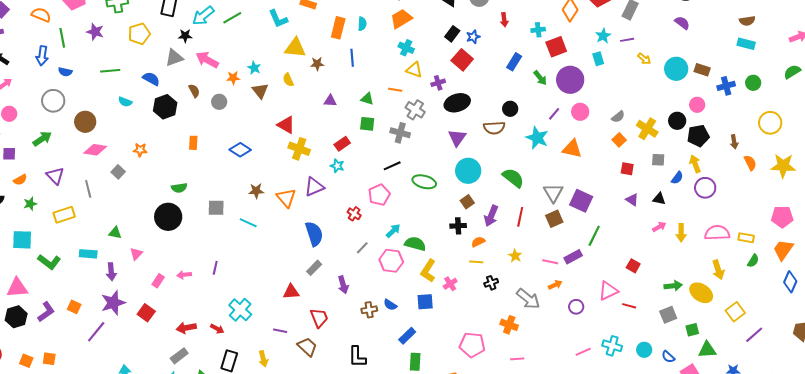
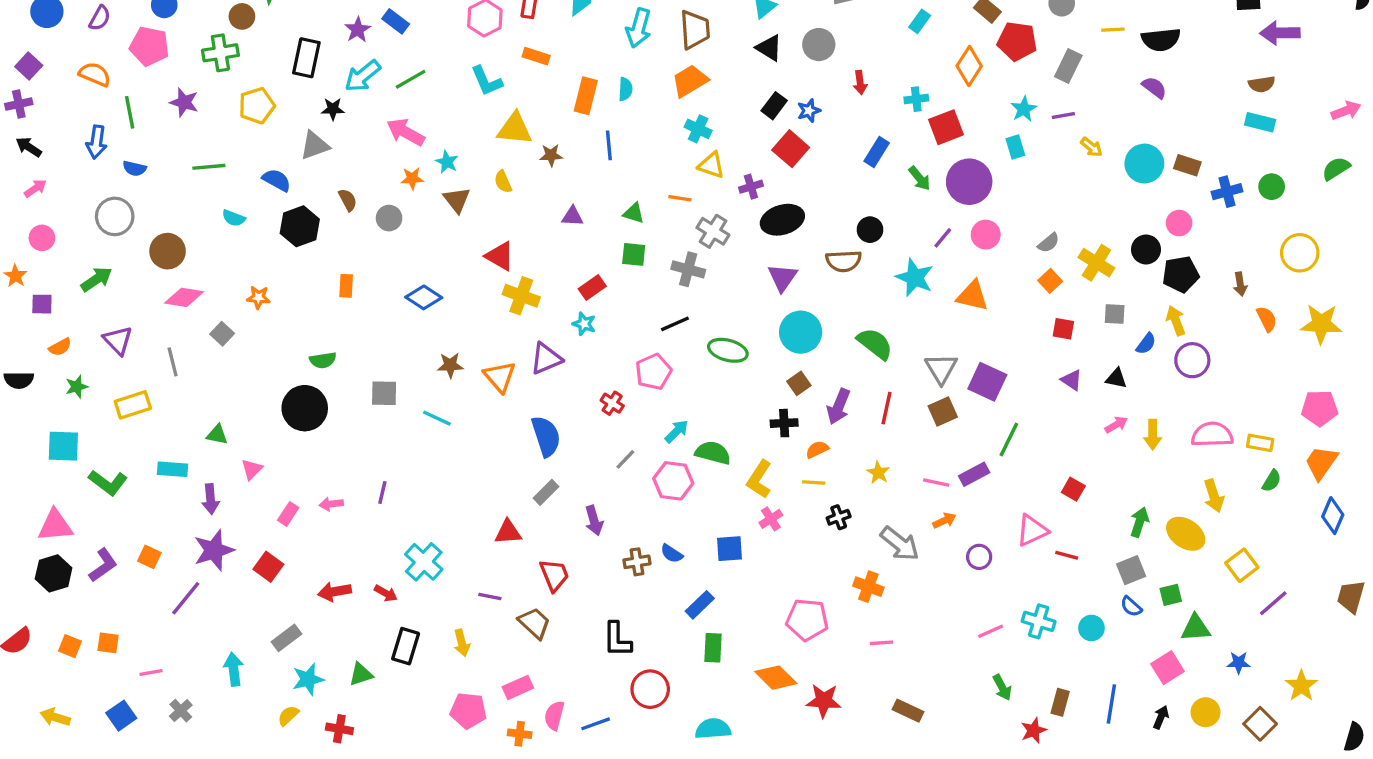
pink arrow: (207, 60) -> (406, 132), moved
yellow L-shape: (428, 271) -> (759, 479), moved
green arrow: (673, 286) -> (1139, 522), turned -66
gray rectangle: (179, 356) -> (287, 638), moved
blue semicircle: (668, 357) -> (1131, 606), moved

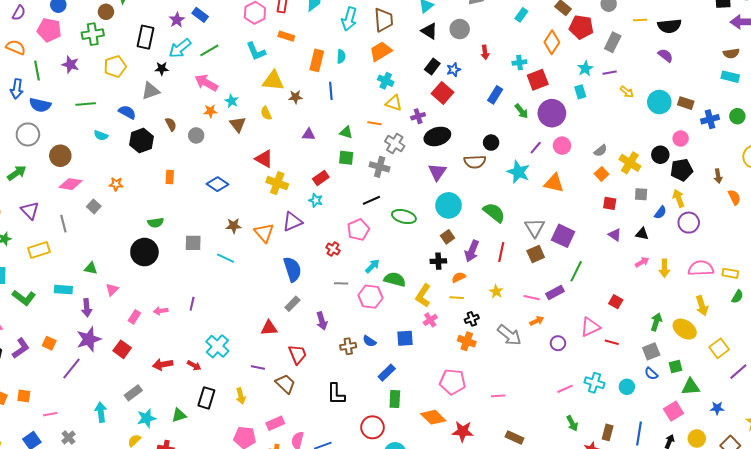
blue semicircle: (134, 168) -> (40, 105), size x1.5
gray line: (625, 459) -> (341, 283), turned 48
orange cross: (868, 587) -> (467, 341), moved
red circle: (650, 689) -> (372, 427), moved

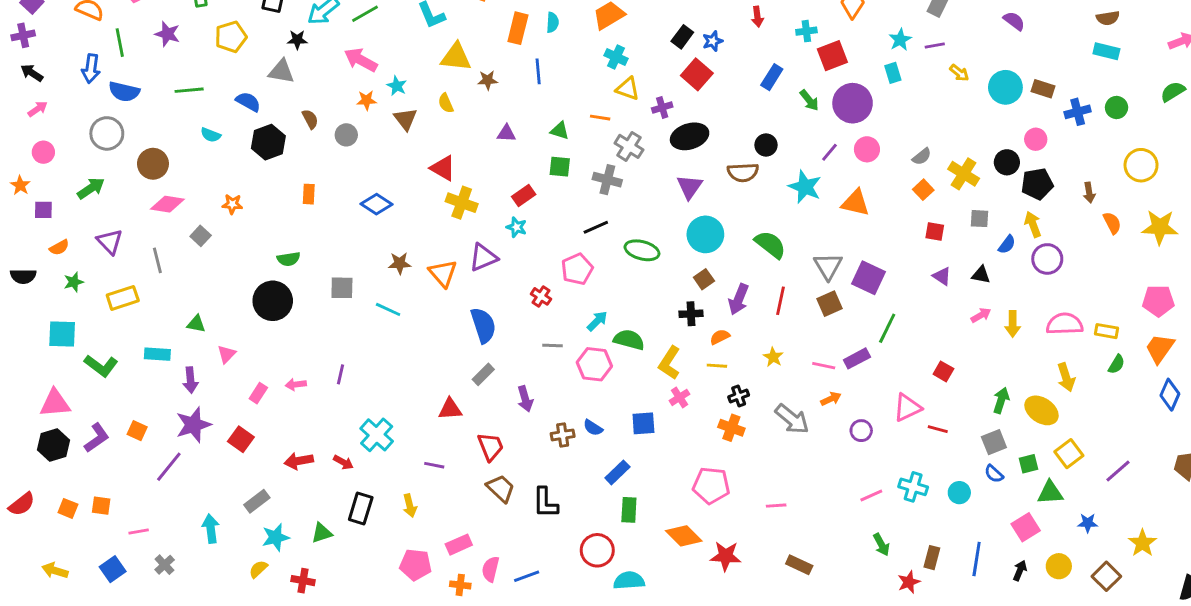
gray triangle: (151, 91) -> (281, 71), turned 30
yellow square: (719, 348) -> (1069, 454), moved
brown trapezoid: (285, 384) -> (501, 488), moved

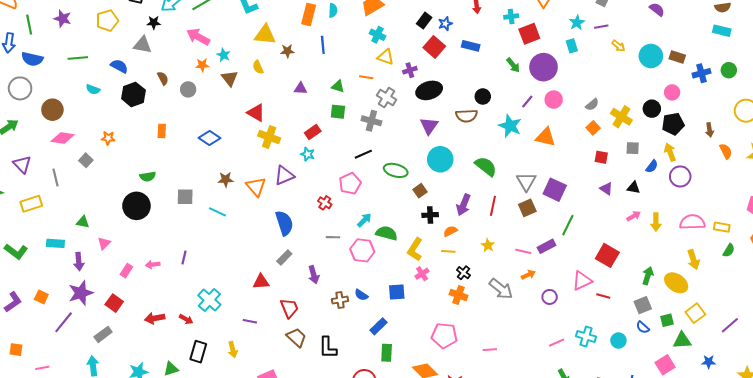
blue rectangle: (772, 77) -> (471, 46), moved, turned 72
brown square: (704, 279) -> (420, 191), moved
red square: (943, 371) -> (607, 255), size x1.6
black cross: (739, 396) -> (464, 273), turned -32
gray rectangle: (257, 501) -> (103, 334), moved

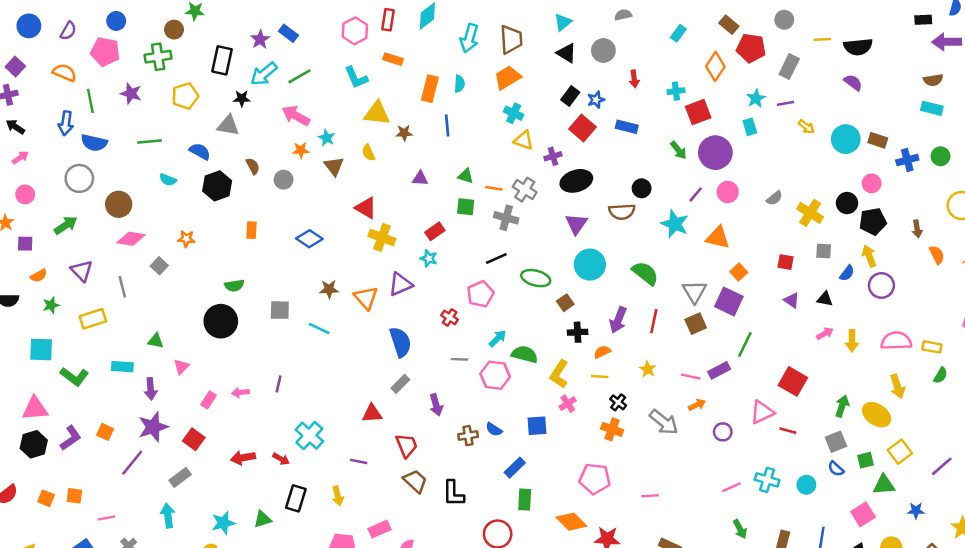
orange line: (366, 77) -> (494, 188), moved
orange square: (593, 128) -> (739, 272), moved

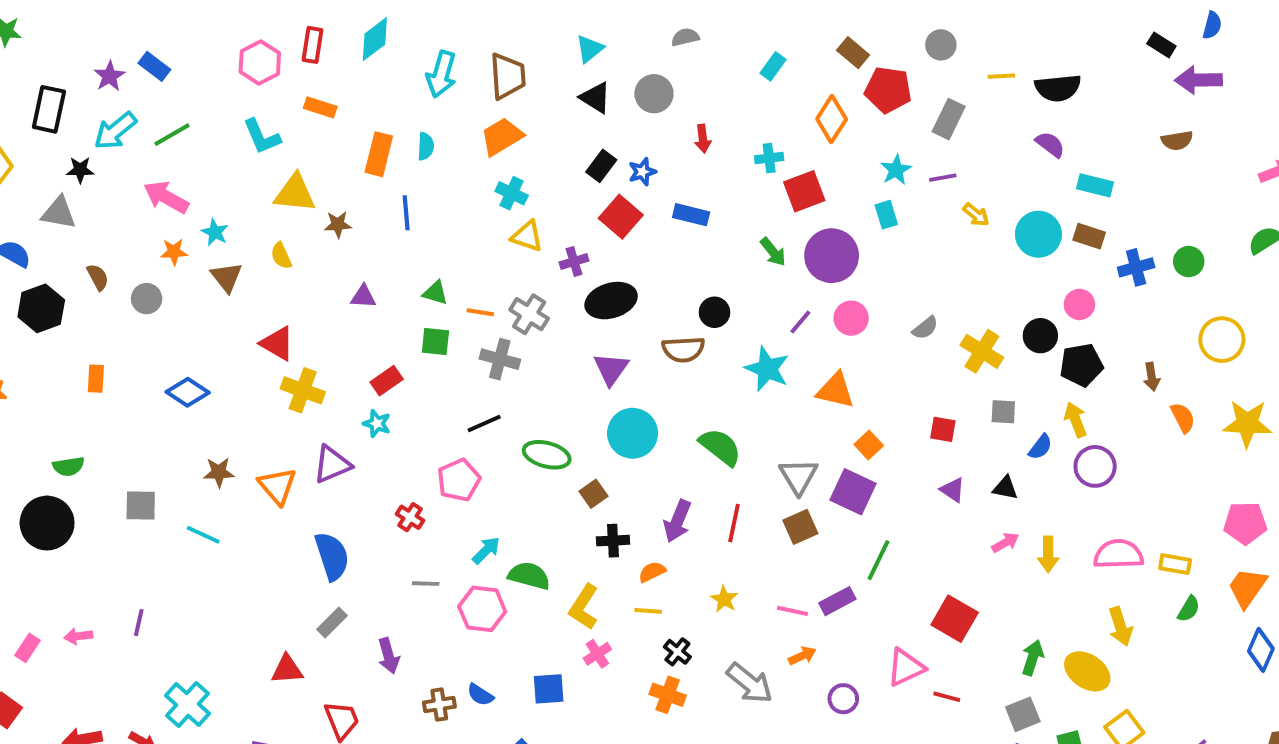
black rectangle: (923, 20) -> (1161, 45), turned 35
cyan rectangle: (932, 108) -> (1095, 185), moved

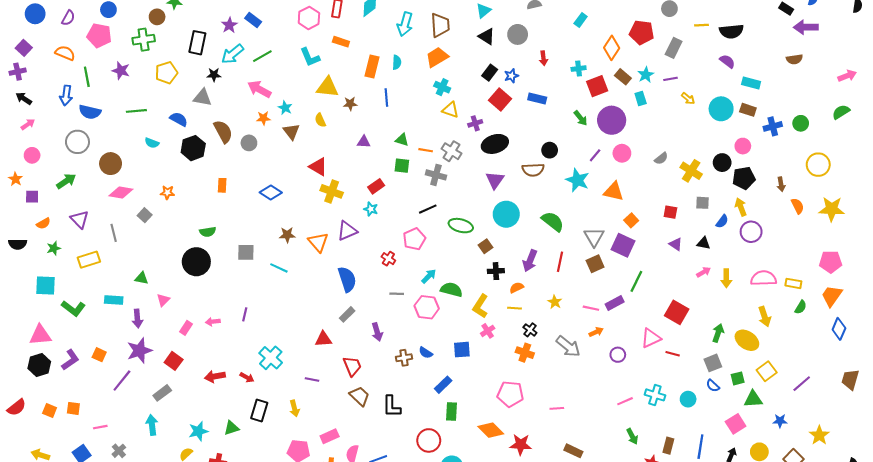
brown rectangle: (853, 53) -> (623, 77), moved
brown semicircle: (98, 277) -> (223, 132), size x1.6

